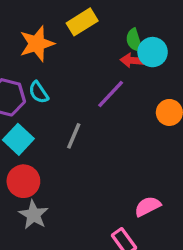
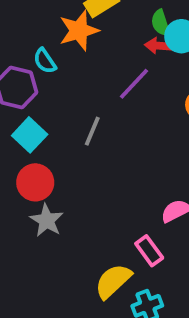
orange star: (37, 44) -> (79, 31), moved
cyan semicircle: (39, 92) -> (45, 61), moved

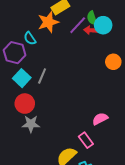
purple line: (134, 84) -> (78, 25), moved
gray line: (92, 131) -> (42, 76), moved
gray star: (47, 220) -> (31, 124), turned -30

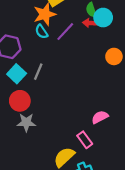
purple line: (78, 25) -> (65, 32), moved
cyan semicircle: (30, 38) -> (41, 32), moved

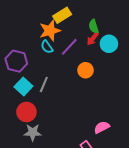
cyan circle: (103, 18) -> (109, 44), moved
red arrow: (90, 23) -> (93, 39), turned -56
orange circle: (114, 56) -> (85, 70), moved

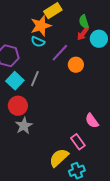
cyan semicircle: (47, 47) -> (38, 42), turned -32
purple line: (69, 47) -> (60, 53), moved
pink semicircle: (102, 127) -> (92, 121), turned -98
gray star: (33, 132) -> (24, 126), turned -30

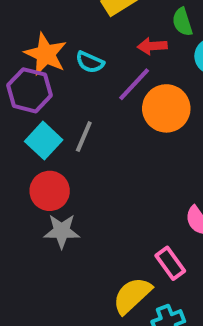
orange star: (41, 26) -> (46, 54), moved, turned -30
red arrow: (83, 34) -> (152, 46), moved, turned 48
orange circle: (76, 65) -> (166, 108), size x1.5
gray star: (24, 126) -> (62, 231), turned 30

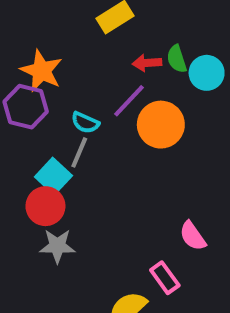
green semicircle: (182, 22) -> (177, 59), moved
cyan semicircle: (90, 62) -> (85, 123), moved
cyan square: (44, 141) -> (53, 176), moved

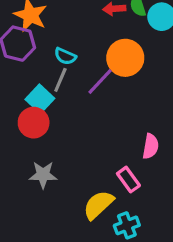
purple line: (129, 101) -> (100, 82), moved
pink semicircle: (193, 236) -> (151, 146), turned -135
gray star: (57, 246) -> (43, 175), moved

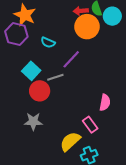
orange circle: (125, 58) -> (87, 27), moved
gray line: (60, 80) -> (55, 77), moved, turned 49
red circle: (34, 123) -> (40, 91), moved

